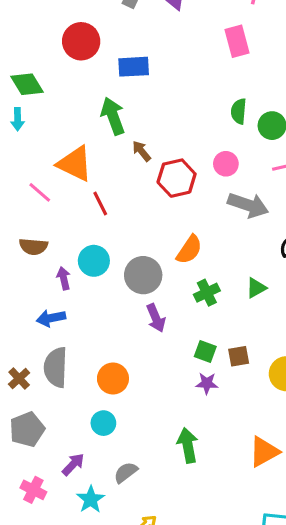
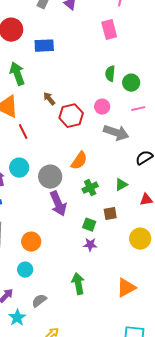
green arrow: (113, 116) -> (17, 74), moved
purple arrow: (156, 318) -> (58, 204), size x1.4
brown square: (239, 356) -> (110, 214), moved

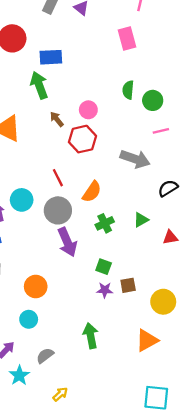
green arrow: (17, 74) -> (39, 85), moved
pink circle: (102, 107) -> (88, 110), moved
red line: (23, 132) -> (58, 178), moved
brown square: (110, 214) -> (128, 285), moved
yellow circle: (140, 239) -> (163, 302), moved

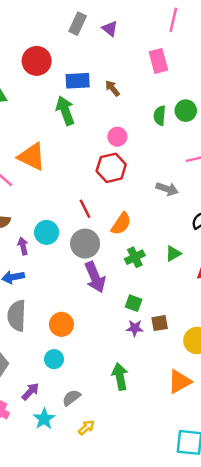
green circle: (153, 100) -> (186, 111), moved
brown arrow: (57, 119) -> (112, 88), moved
gray arrow: (135, 159) -> (167, 189), size x0.7
yellow arrow: (60, 394) -> (86, 427), moved

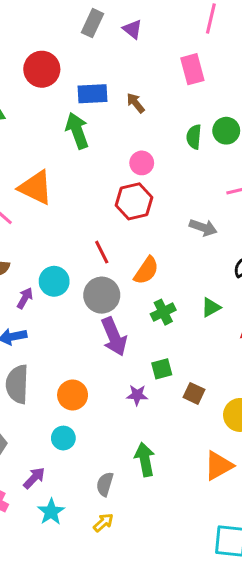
purple arrow: (23, 246) -> (25, 298), turned 42
green square: (134, 303) -> (162, 369), turned -35
brown square: (160, 323) -> (194, 393), turned 35
purple star: (135, 328) -> (137, 395), moved
gray semicircle: (71, 398) -> (105, 484), moved, turned -36

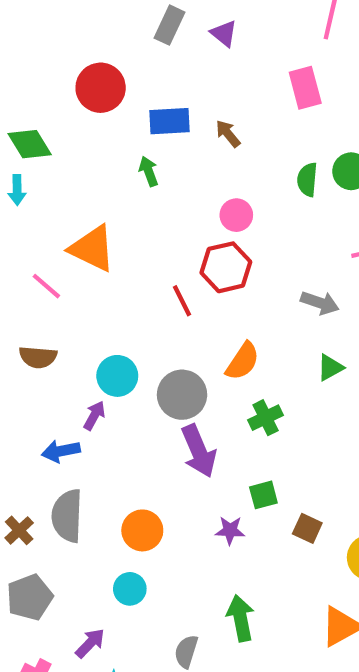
green arrow: (77, 131) -> (149, 171), size x0.6
red line: (102, 252) -> (182, 301), moved
purple arrow: (25, 298) -> (94, 416), moved
green triangle: (211, 307) -> (330, 368), moved

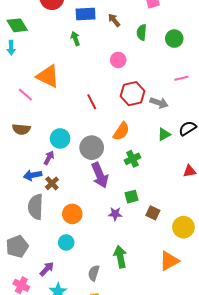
green semicircle: (307, 180) -> (142, 32), moved
red hexagon: (226, 267) -> (132, 94), moved
brown cross: (19, 530) -> (52, 183), moved

